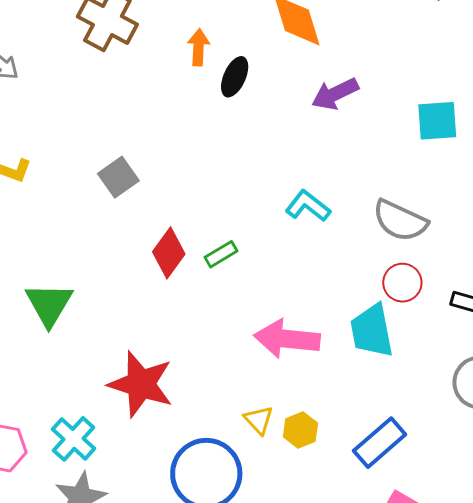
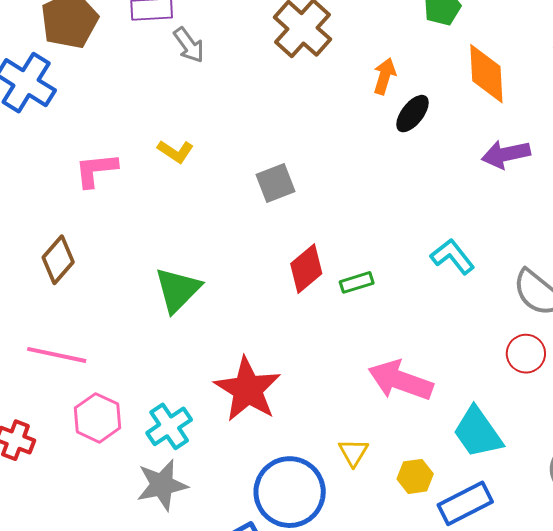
cyan trapezoid: (372, 331) -> (478, 432), moved, turned -38
yellow hexagon: (300, 430) -> (415, 476), moved

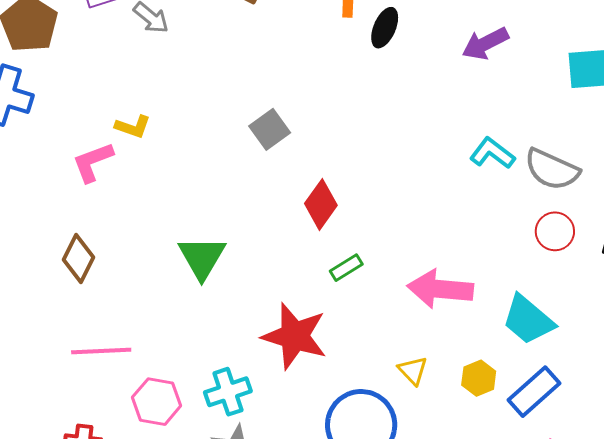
yellow L-shape: (175, 151) -> (133, 127), moved
cyan L-shape: (453, 257) -> (492, 153), moved
green rectangle: (357, 282) -> (346, 268), moved
cyan cross: (169, 426) -> (228, 392), turned 30

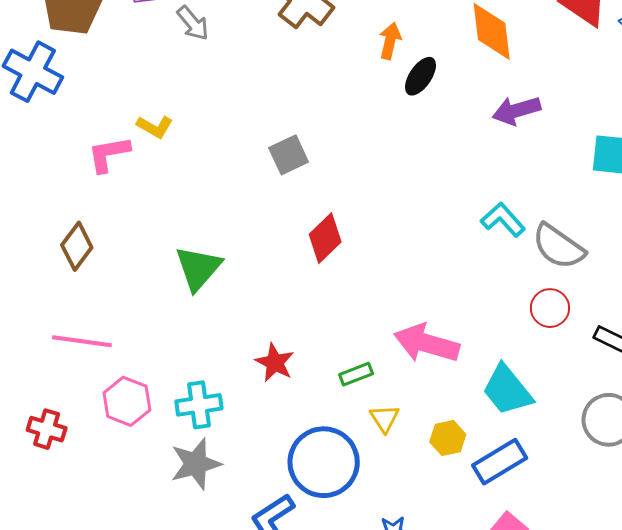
green rectangle: (346, 268) -> (356, 374), moved
red star: (295, 336) -> (275, 363), size x0.6

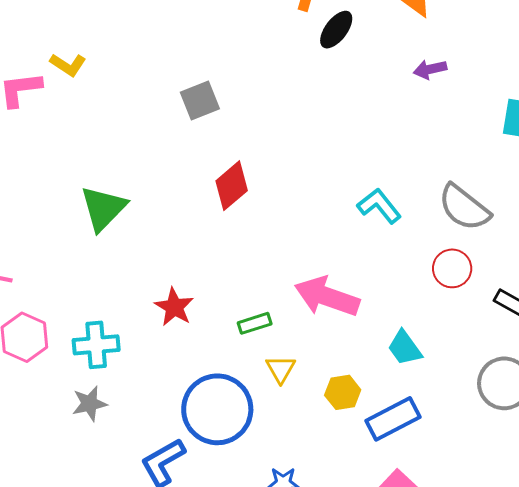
purple arrow: (516, 110) -> (430, 69), size x0.7
cyan L-shape: (503, 220) -> (379, 206), moved
cyan trapezoid: (507, 390) -> (405, 348), size x0.7
gray star: (196, 464) -> (90, 404), size x0.7

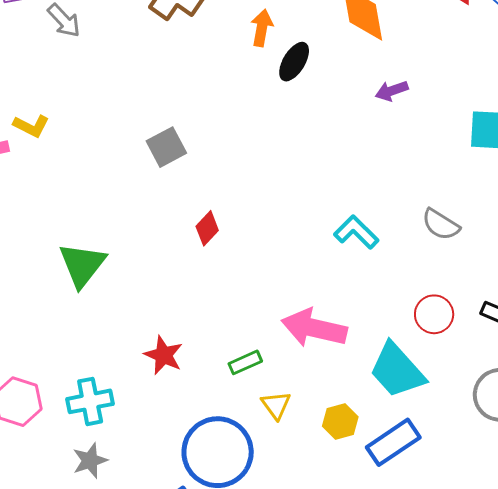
red diamond: (232, 186) -> (207, 228), size x0.7
gray semicircle: (464, 208) -> (441, 225), size x0.7
red circle: (452, 268) -> (434, 314), moved
cyan trapezoid: (405, 348) -> (397, 370), size x1.6

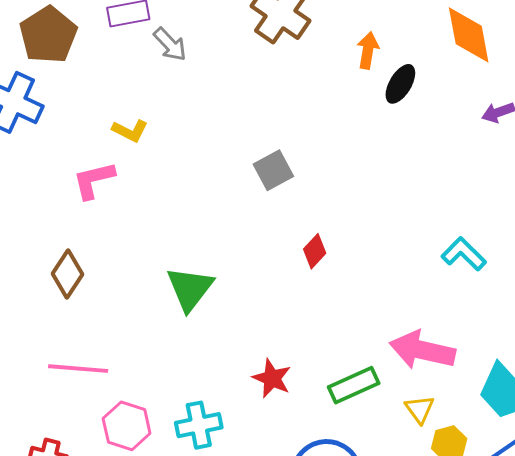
yellow L-shape: (31, 126) -> (130, 131), moved
green rectangle: (245, 362) -> (354, 385), size x1.5
yellow triangle: (276, 405) -> (420, 409), moved

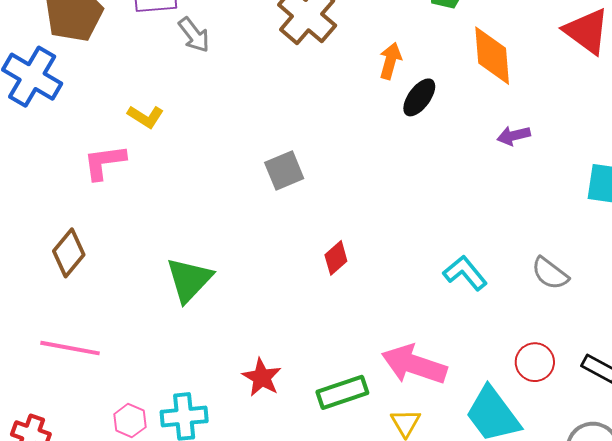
red diamond: (315, 251) -> (336, 258), moved
pink hexagon: (127, 426) -> (130, 421), moved, size x0.7

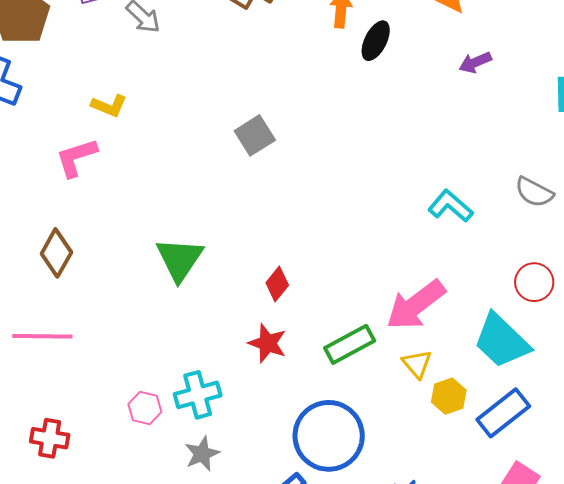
red diamond: (336, 258) -> (277, 284), moved
pink line: (70, 348) -> (42, 336), moved
pink arrow: (414, 365) -> (416, 305), turned -46

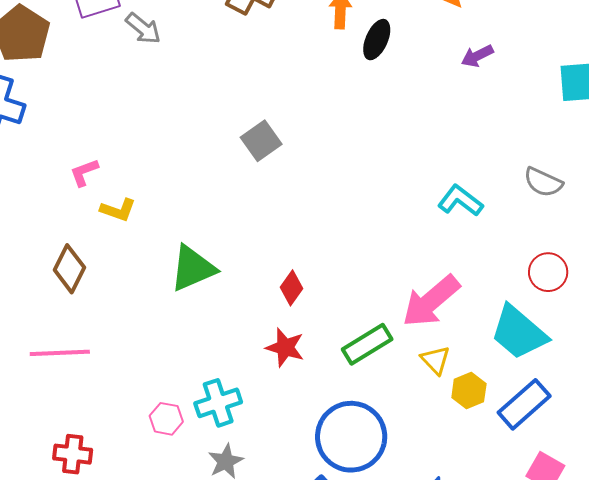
yellow L-shape: (109, 106) -> (118, 210), moved
pink L-shape: (76, 158) -> (84, 172), size x0.7
green triangle: (180, 259) -> (193, 268), turned 36

